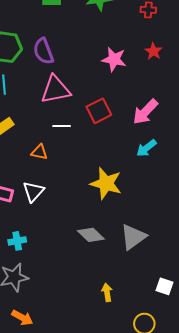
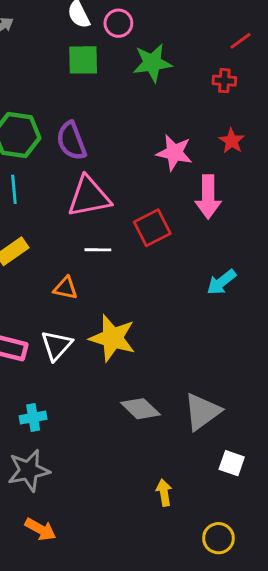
pink arrow: (145, 112) -> (208, 197), moved, turned -44
yellow star: (106, 183) -> (113, 338), moved
white square: (164, 286) -> (232, 463), moved

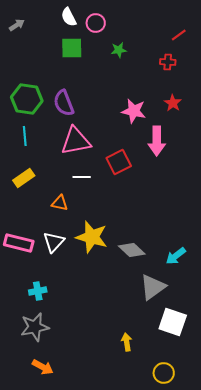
green star: (152, 63) -> (119, 50), size x0.6
cyan arrow: (221, 282) -> (176, 256), moved
gray diamond: (140, 409) -> (132, 250), moved
white square: (232, 463) -> (173, 322), size x1.6

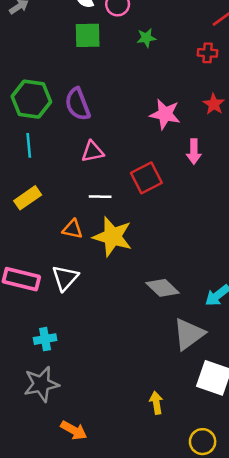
pink triangle: (76, 141) -> (93, 152), size x0.6
pink arrow: (157, 141) -> (194, 152), size x0.7
yellow star: (92, 237) -> (113, 237), moved
orange arrow: (43, 367) -> (74, 430), moved

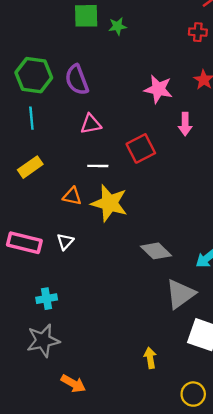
green star: (146, 38) -> (118, 26), moved
white triangle: (65, 278) -> (65, 242), size x0.7

